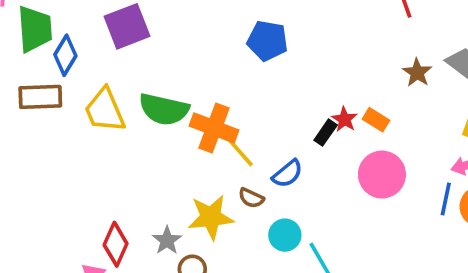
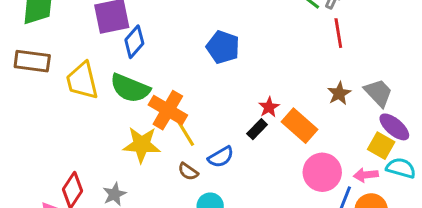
blue diamond: (65, 55) -> (134, 42), moved
red star: (344, 119) -> (269, 107), moved
orange rectangle: (376, 120) -> (299, 126), size x1.6
pink circle: (382, 175) -> (322, 172), moved
yellow star: (211, 217) -> (142, 145), moved

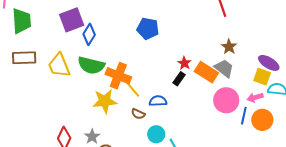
gray trapezoid: (378, 93) -> (224, 68), moved
blue semicircle: (221, 157) -> (158, 101), turned -144

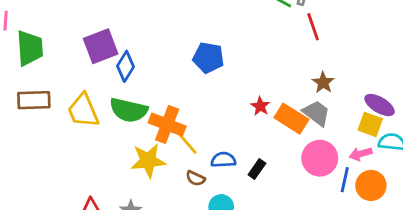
black rectangle: (179, 79) -> (257, 169), moved

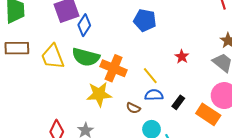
orange rectangle: (291, 119) -> (208, 114), moved
yellow line: (188, 144) -> (150, 76), moved

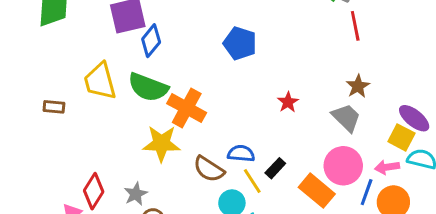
brown rectangle: (17, 48) -> (54, 107), moved, size x0.6
yellow line: (150, 76) -> (252, 181), moved
brown semicircle: (133, 108) -> (209, 169), size x1.5

